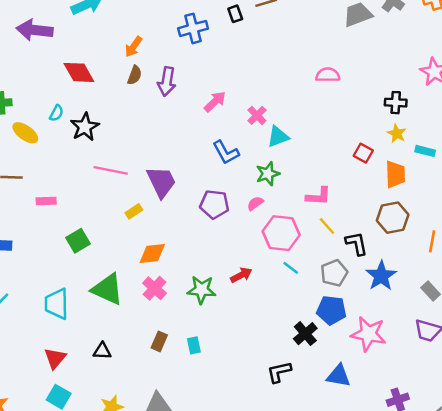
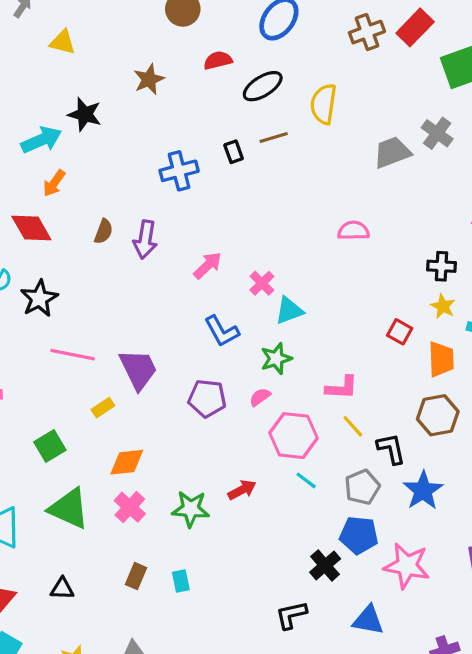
orange arrow: (133, 47) -> (54, 183), moved
green square: (78, 241) -> (50, 446), moved

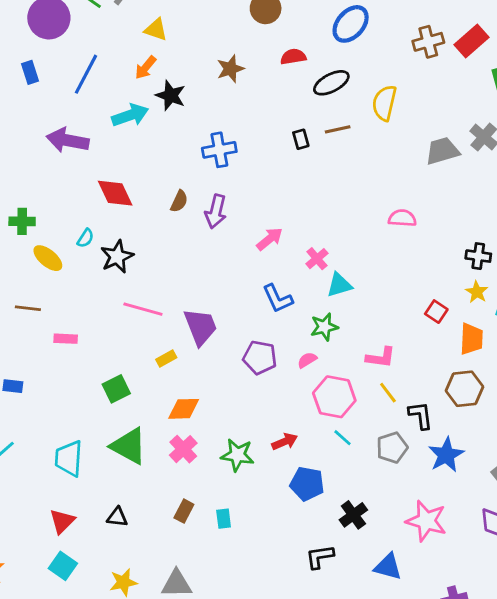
blue cross: (179, 171) -> (219, 150), moved
orange arrow: (54, 183) -> (146, 68), moved
blue pentagon: (359, 535) -> (307, 484), moved

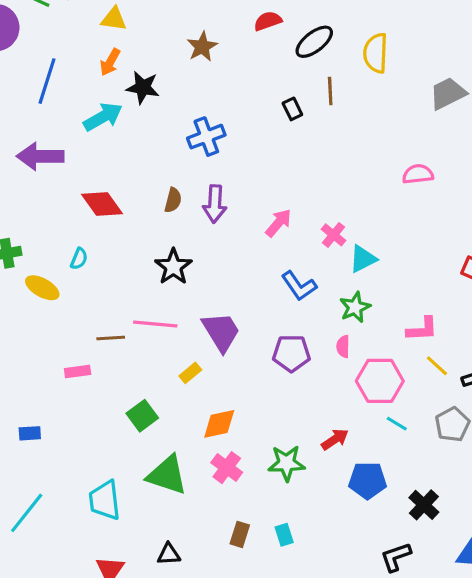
brown line: (338, 129) -> (330, 91), turned -70
black star: (117, 257) -> (173, 267), moved
brown line: (28, 308) -> (111, 338), moved
pink semicircle: (307, 360) -> (343, 347), turned -48

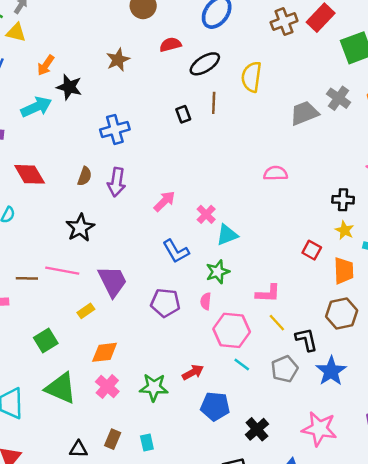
yellow triangle: (114, 19) -> (16, 32), moved
black triangle: (169, 554) -> (78, 449), moved

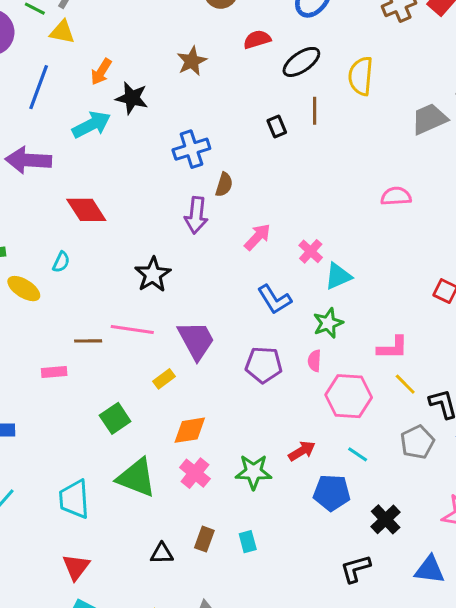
brown semicircle: (85, 176) -> (224, 185), moved
cyan line: (242, 365) -> (358, 454), moved

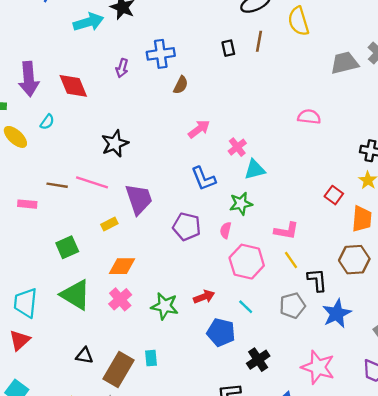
yellow semicircle: (361, 76) -> (299, 21), turned -32
purple arrow: (28, 160) -> (29, 79), moved, turned -108
purple arrow: (196, 215) -> (122, 68), moved, size x0.7
brown rectangle: (204, 539) -> (119, 369), moved, size x1.8
red triangle: (76, 567) -> (20, 340), moved

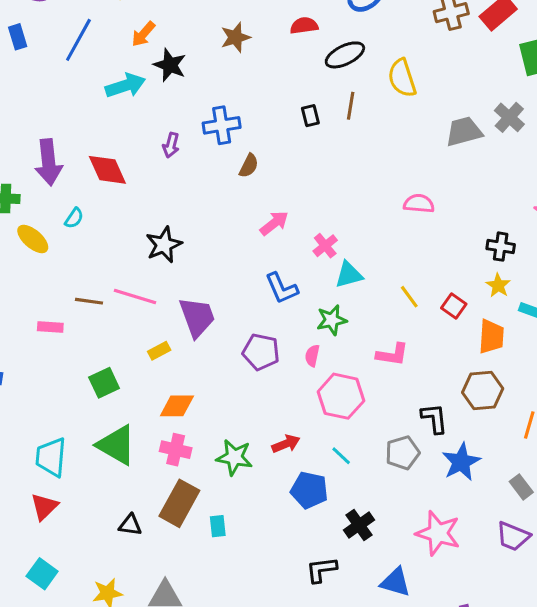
yellow line: (291, 260) -> (409, 297), moved
pink cross: (120, 299) -> (176, 450), turned -35
brown rectangle: (119, 369) -> (179, 503), moved

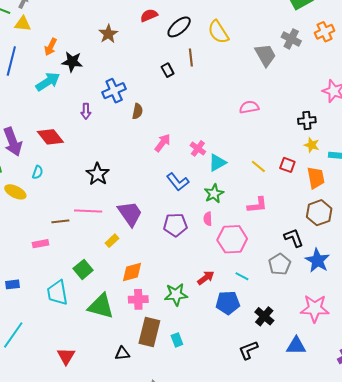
gray trapezoid: (464, 131) -> (265, 55), turned 90
cyan trapezoid: (51, 457) -> (57, 293), moved

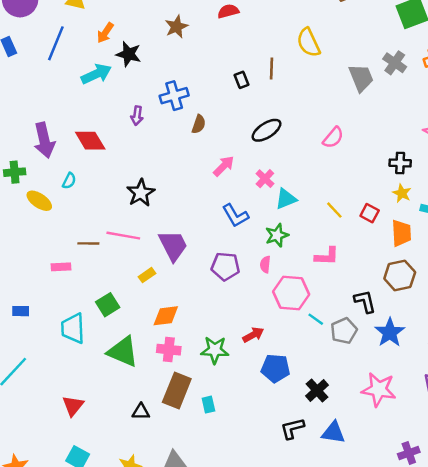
black ellipse: (179, 27) -> (267, 130), moved
pink semicircle: (249, 107) -> (333, 138), turned 132
cyan line: (242, 276) -> (316, 319), moved
blue triangle: (296, 346) -> (333, 433), moved

